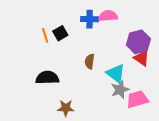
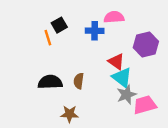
blue cross: (90, 19) -> (95, 31), moved
black square: (60, 33) -> (59, 25), moved
red triangle: (142, 58) -> (116, 62), moved
brown semicircle: (90, 61) -> (79, 81), moved

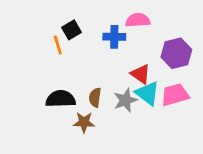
gray star: (127, 95) -> (125, 100), moved
pink trapezoid: (145, 105) -> (175, 95), moved
brown star: (70, 114) -> (84, 122), moved

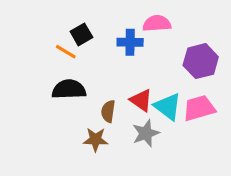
orange line: (58, 45) -> (66, 52), turned -42
red triangle: (141, 74) -> (141, 100), moved
black semicircle: (61, 99) -> (69, 89), moved
gray star: (125, 100) -> (146, 133), moved

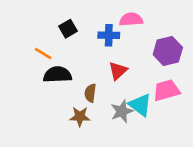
orange line: (66, 52) -> (43, 54), moved
red triangle: (141, 100) -> (118, 71), moved, turned 42
cyan triangle: (168, 107) -> (140, 105), moved

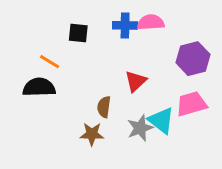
black square: (68, 29) -> (78, 33), turned 36
blue cross: (109, 35) -> (125, 25), moved
black semicircle: (58, 75) -> (39, 87), moved

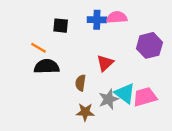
black semicircle: (39, 87) -> (47, 66), moved
pink trapezoid: (191, 104) -> (145, 97), moved
brown star: (92, 134) -> (85, 112), moved

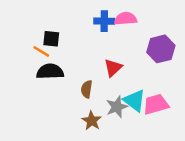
black square: (61, 26) -> (51, 39), moved
brown star: (85, 112) -> (92, 121), turned 30

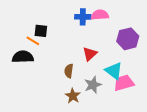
black semicircle: (50, 72) -> (23, 57), moved
cyan triangle: (134, 101) -> (114, 71), moved

